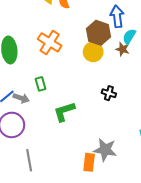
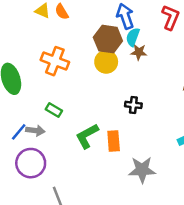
cyan semicircle: (129, 37) -> (133, 37), moved
green rectangle: (41, 84) -> (54, 110), turned -32
orange rectangle: (89, 162) -> (114, 141), moved

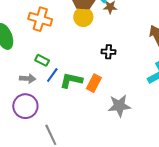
blue line: (19, 132) -> (52, 75), moved
green L-shape: (87, 136) -> (71, 80), turned 45
orange rectangle: (114, 141) -> (94, 83), turned 36

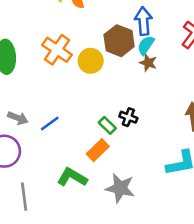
yellow circle: (83, 17) -> (91, 61), moved
green rectangle: (42, 60) -> (107, 125), moved
green L-shape: (71, 80) -> (72, 177), moved

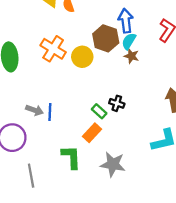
gray arrow: (18, 118) -> (34, 110), moved
blue line: (50, 123) -> (50, 112), turned -49
green L-shape: (72, 177) -> (71, 157), turned 60

